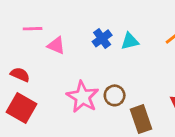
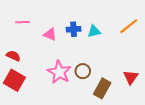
blue cross: (102, 38) -> (74, 29), turned 32
pink triangle: (56, 45) -> (50, 34), moved
brown rectangle: (141, 119) -> (102, 88), turned 48

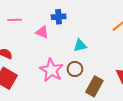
blue cross: (74, 29) -> (59, 17), moved
cyan triangle: (94, 31) -> (80, 45), moved

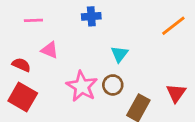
pink triangle: (42, 32) -> (50, 50), moved
cyan triangle: (80, 45) -> (120, 54), turned -40

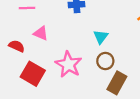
brown circle: (113, 85) -> (105, 61), moved
red square: (23, 97) -> (33, 74), moved

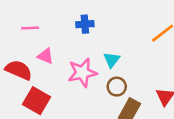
red semicircle: (17, 46) -> (19, 70), size x1.5
pink star: (68, 64) -> (82, 73), moved, turned 30

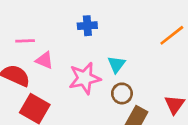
pink line: (30, 28) -> (25, 41), moved

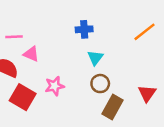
blue cross: (87, 26) -> (84, 29), moved
pink star: (85, 78) -> (55, 86), moved, size x0.7

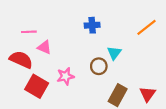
cyan triangle: (95, 58) -> (114, 53), moved
brown circle: (100, 84) -> (99, 66), moved
red triangle: (147, 93) -> (148, 94), moved

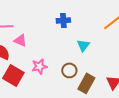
brown circle: (99, 66) -> (69, 70), moved

